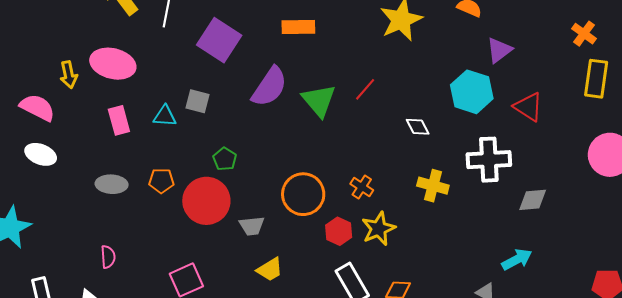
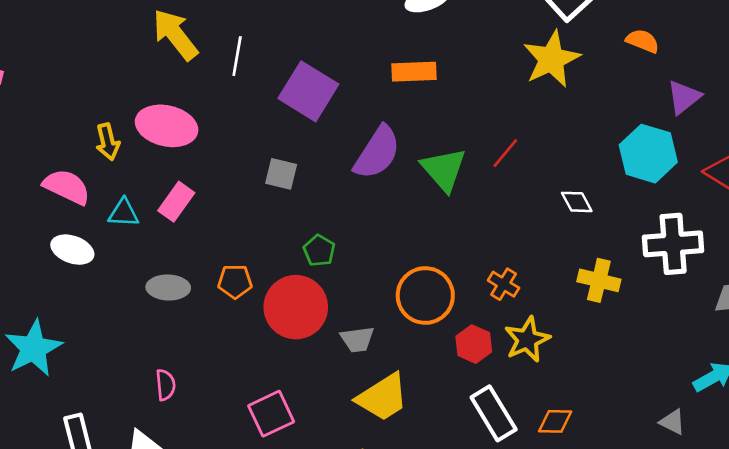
cyan triangle: (165, 116) -> (124, 213), moved
pink rectangle: (119, 120) -> (176, 202), turned 52
yellow trapezoid: (270, 269) -> (383, 397), size x1.5

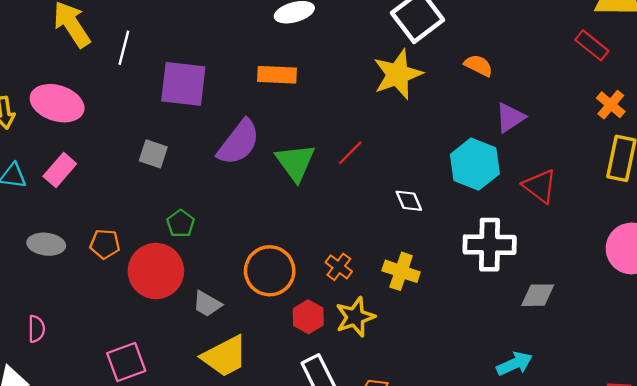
purple square: (308, 91) -> (183, 84), turned -30
yellow cross: (599, 280) -> (401, 271), moved
gray trapezoid: (357, 339) -> (207, 304), turned 32

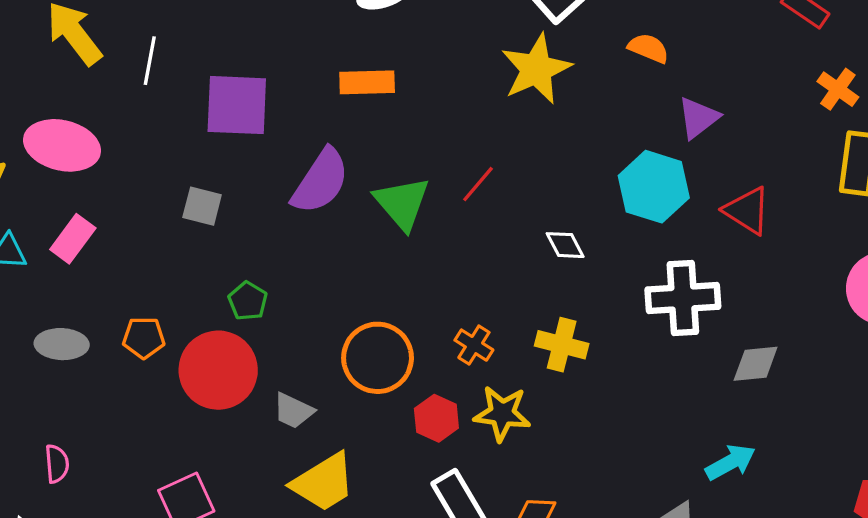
yellow star: (355, 317) -> (502, 413), turned 30

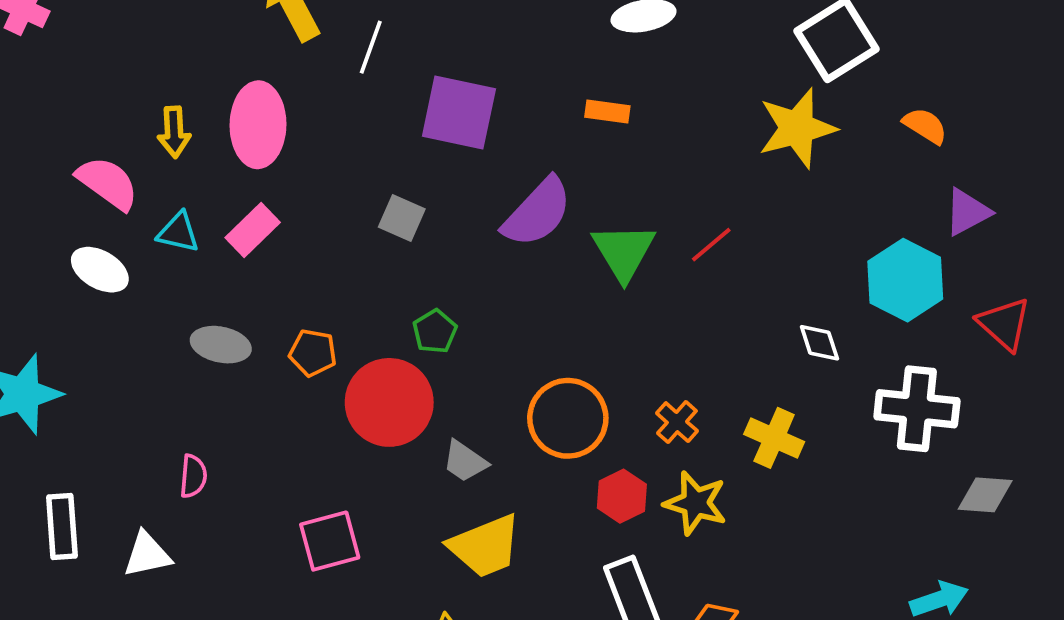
orange rectangle: (367, 82) -> (607, 111), size x0.7
pink ellipse: (62, 145) -> (258, 125), turned 68
white diamond: (565, 245) -> (819, 343), moved

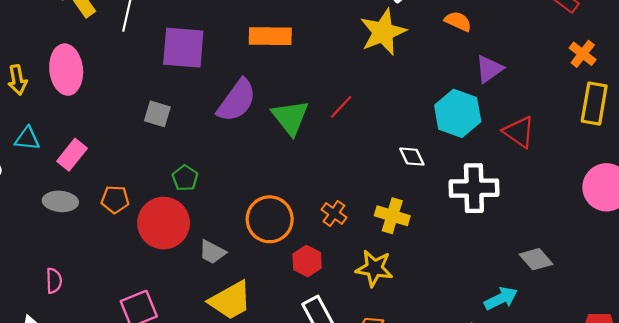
orange rectangle: (607, 111) -> (270, 36), size x1.6
pink rectangle: (253, 230) -> (72, 155), moved
gray diamond: (985, 495) -> (536, 259), moved, turned 52
yellow star: (696, 503) -> (374, 268), moved

